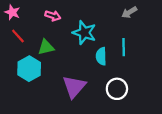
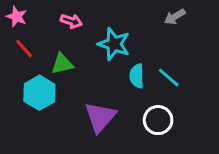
cyan line: (124, 47) -> (169, 77), moved, turned -48

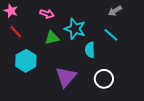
green triangle: (62, 64) -> (52, 38), moved
cyan line: (169, 77) -> (111, 35), moved

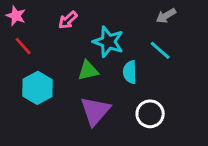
pink arrow: (47, 14) -> (68, 20), turned 120
green triangle: (52, 38) -> (88, 71), moved

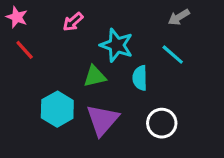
cyan hexagon: (38, 88) -> (57, 109), moved

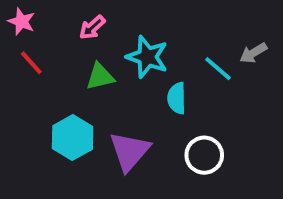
gray arrow: (179, 17) -> (253, 53), moved
green triangle: (95, 76) -> (100, 77), moved

